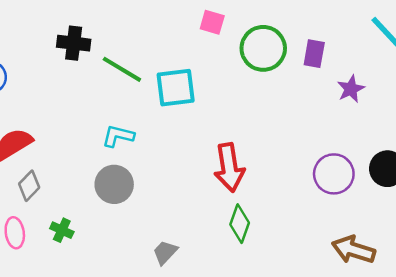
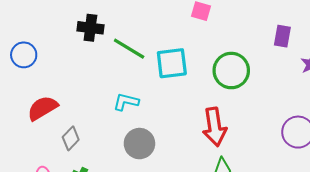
green circle: (263, 48) -> (231, 71), moved
gray circle: (114, 184) -> (139, 144), moved
gray diamond: (29, 186) -> (71, 138), moved

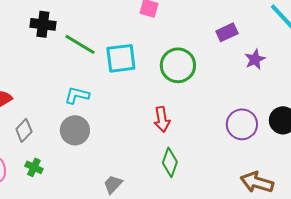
purple rectangle: (282, 36) -> (227, 32), turned 55
red arrow: (215, 127) -> (162, 119), size x0.7
gray circle: (139, 144) -> (75, 130), moved

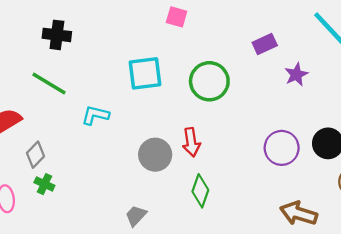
green line: (80, 44) -> (49, 84), moved
gray circle: (75, 130) -> (155, 155), moved
green cross: (34, 167) -> (44, 184), moved

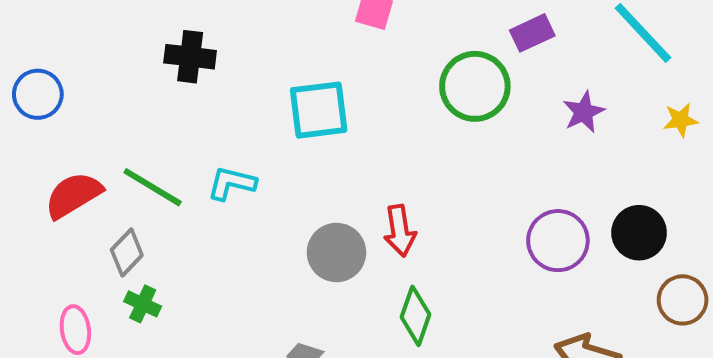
black cross: (57, 35) -> (190, 57), moved
purple rectangle: (265, 44) -> (532, 33), moved
green circle: (209, 81) -> (475, 86), moved
green line: (49, 84) -> (153, 187), moved

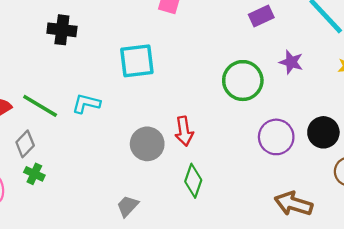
green circle: (475, 86) -> (243, 81), moved
purple star: (584, 112) -> (291, 62), turned -30

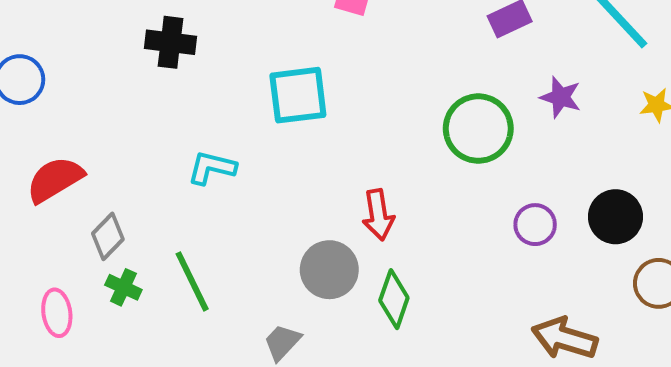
green line: (40, 106) -> (192, 281), moved, turned 33
purple circle: (276, 137) -> (535, 225), size x0.7
gray circle: (147, 144) -> (329, 270), moved

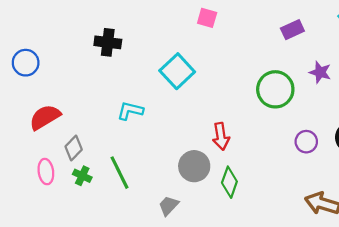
cyan square: (298, 95) -> (177, 71), turned -36
pink ellipse: (57, 313) -> (46, 172), moved

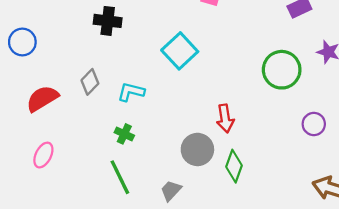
gray diamond: (74, 148) -> (90, 82), moved
pink ellipse: (46, 172) -> (43, 155), turned 35
green line: (120, 173) -> (120, 177), moved
green cross: (82, 176) -> (124, 134), moved

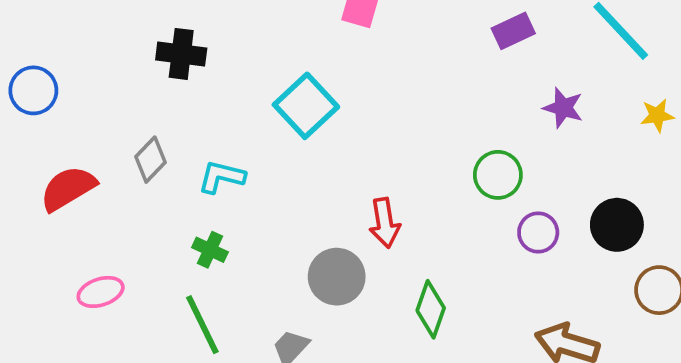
green circle: (282, 70) -> (498, 175), moved, size x0.7
pink ellipse: (43, 155) -> (101, 292), moved, turned 45
green diamond: (234, 166) -> (431, 309), moved

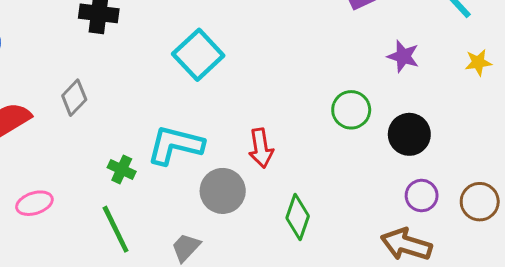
cyan L-shape: (221, 177) -> (175, 145), moved, size x1.5
black circle: (617, 225) -> (409, 134), moved
purple circle: (538, 232) -> (422, 196), moved

